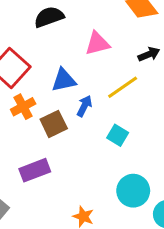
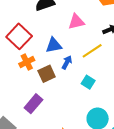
purple rectangle: (35, 170) -> (33, 104), turned -30

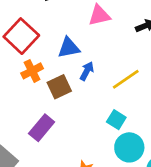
yellow line: (92, 51) -> (126, 79), moved
cyan square: (88, 82) -> (116, 120), moved

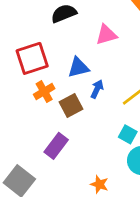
red square: (21, 36) -> (32, 58), turned 32

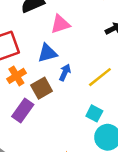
pink triangle: (106, 35) -> (60, 24), moved
purple rectangle: (56, 146) -> (23, 111), moved

